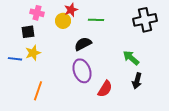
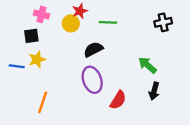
black cross: (145, 20) -> (163, 22), size x0.7

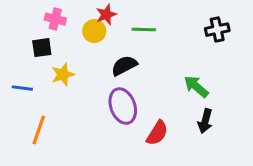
yellow star: (37, 60) -> (63, 75), moved
orange line: (43, 102) -> (39, 130), moved

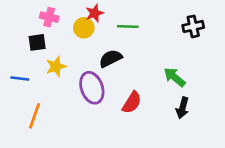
purple ellipse: (123, 106) -> (92, 88), moved
red semicircle: (157, 133) -> (132, 102), moved

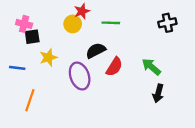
pink cross: (49, 17) -> (24, 24), moved
red semicircle: (132, 102) -> (114, 67), moved

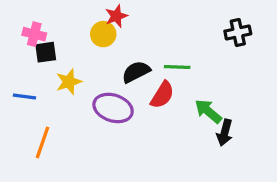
green line: (111, 23) -> (177, 67), moved
green arrow: (151, 67) -> (208, 111), moved
purple ellipse: (80, 76) -> (113, 108), turned -52

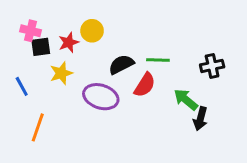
red star: (116, 16) -> (69, 42), moved
black cross: (238, 32) -> (212, 66), moved
blue line: (24, 96) -> (22, 86), turned 54

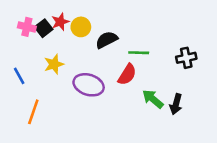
red star: (69, 42) -> (60, 22), moved
black square: (41, 47) -> (44, 28), moved, turned -30
black semicircle: (121, 64) -> (107, 40), moved
green arrow: (186, 100) -> (153, 99), moved

